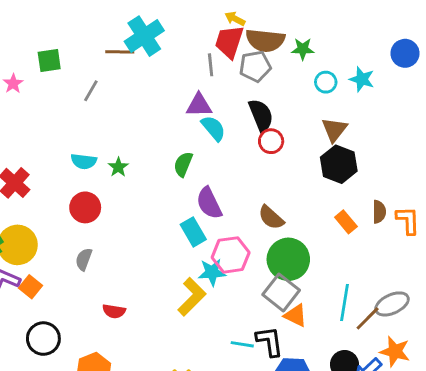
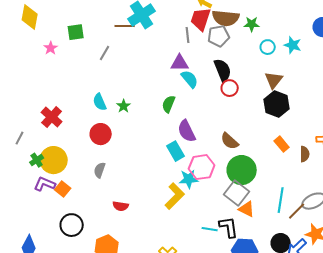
cyan semicircle: (84, 161) -> (100, 102), turned 60
brown semicircle: (379, 212) -> (305, 154), moved

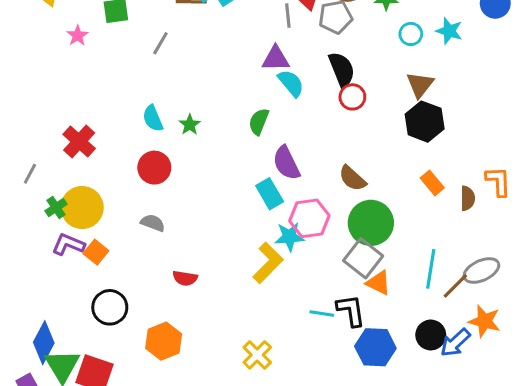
gray semicircle: (100, 170) -> (153, 223), turned 91

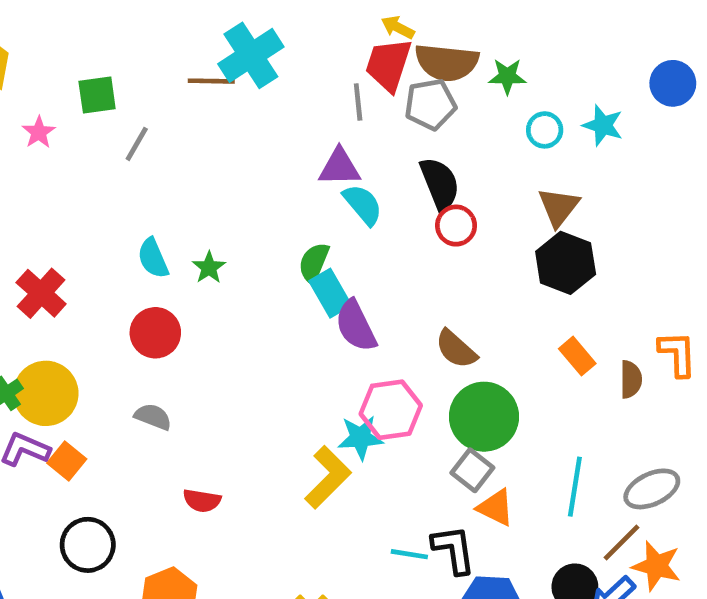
gray line: (160, 43) -> (137, 144), moved
cyan rectangle: (270, 194) -> (330, 293), moved
gray square: (363, 258) -> (472, 470), size x0.7
brown line: (455, 286) -> (622, 543), moved

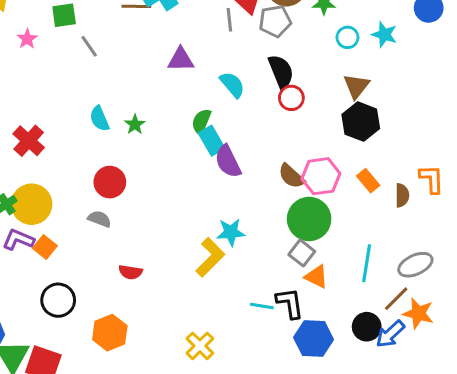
gray line: (137, 144) -> (89, 46), turned -65
purple triangle: (339, 167) -> (181, 60), moved
red circle: (155, 333) -> (110, 182), moved
pink hexagon: (391, 410) -> (321, 176), moved

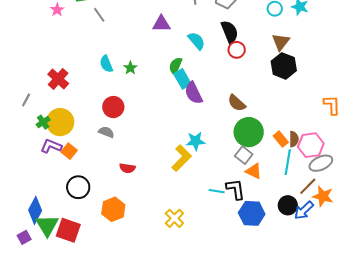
pink hexagon: (321, 176) -> (311, 145), moved
orange rectangle: (368, 181) -> (281, 139), moved
brown semicircle: (402, 195) -> (294, 139), moved

